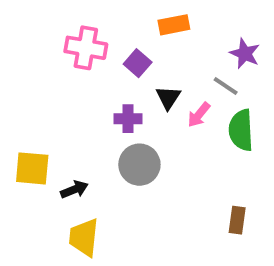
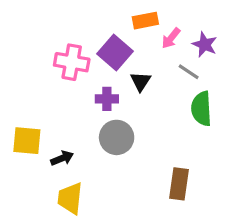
pink cross: (86, 48) -> (72, 62), moved
purple square: (138, 63) -> (115, 53), size x1.5
pink arrow: (199, 115) -> (171, 38), moved
brown rectangle: (237, 220) -> (179, 184), moved, size x1.4

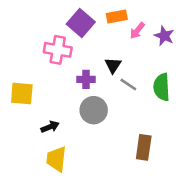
purple square: (115, 53) -> (81, 23), moved
gray line: (189, 72) -> (128, 85), moved
yellow square: (27, 141) -> (22, 93), moved

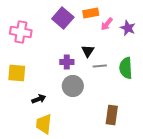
pink cross: (58, 50) -> (21, 32), moved
gray line: (128, 85) -> (100, 66), turned -40

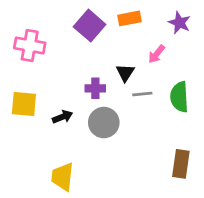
pink arrow: (107, 24) -> (157, 54), moved
purple star: (128, 28) -> (179, 23), moved
black arrow: (39, 99) -> (62, 117), moved
brown rectangle: (112, 115) -> (181, 164), moved

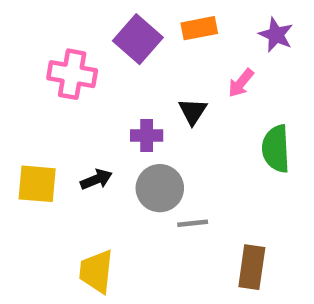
pink cross: (30, 46) -> (72, 74), moved
gray line: (142, 94) -> (193, 223), moved
yellow square: (24, 104) -> (37, 184), moved
brown rectangle: (181, 164) -> (252, 267), moved

